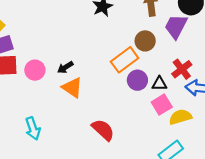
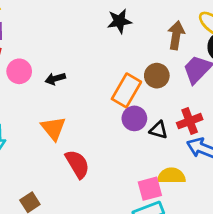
orange rectangle: (125, 60) -> (126, 90), turned -40
orange triangle: (72, 88) -> (53, 128), moved
pink square: (162, 105) -> (150, 189), moved

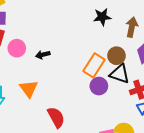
black star: (119, 21) -> (102, 17), moved
orange triangle: (53, 128) -> (29, 89), moved
black triangle: (159, 130) -> (120, 74), moved, size x1.5

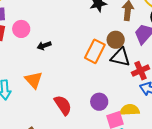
pink circle: (17, 48) -> (21, 29), moved
purple circle: (99, 86) -> (99, 102), moved

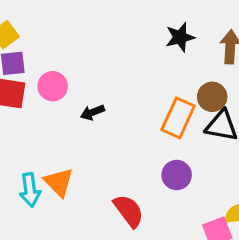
orange triangle: (34, 80) -> (59, 182), moved
purple circle: (99, 102) -> (177, 175), moved

